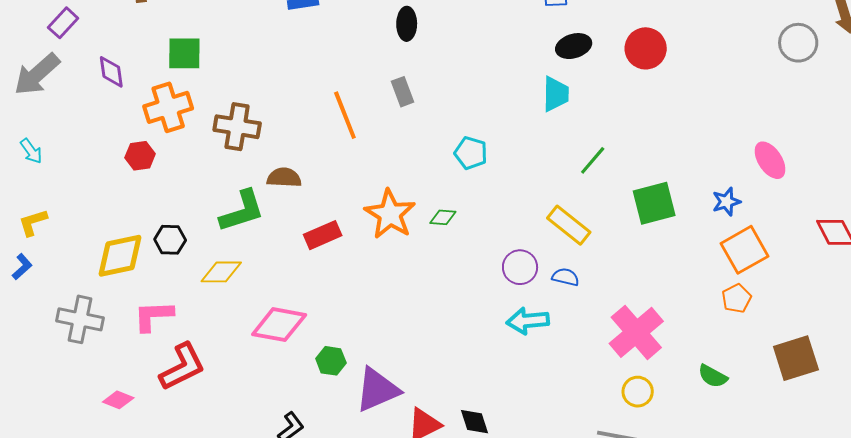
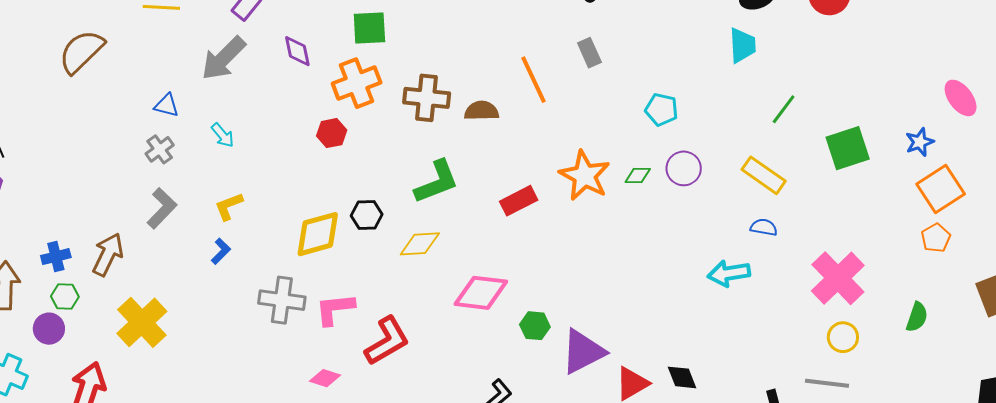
brown semicircle: (284, 178) -> (482, 111), moved
purple circle: (520, 267) -> (684, 168), moved
pink L-shape: (153, 316) -> (335, 309), moved
green semicircle: (713, 376) -> (917, 317), turned -96

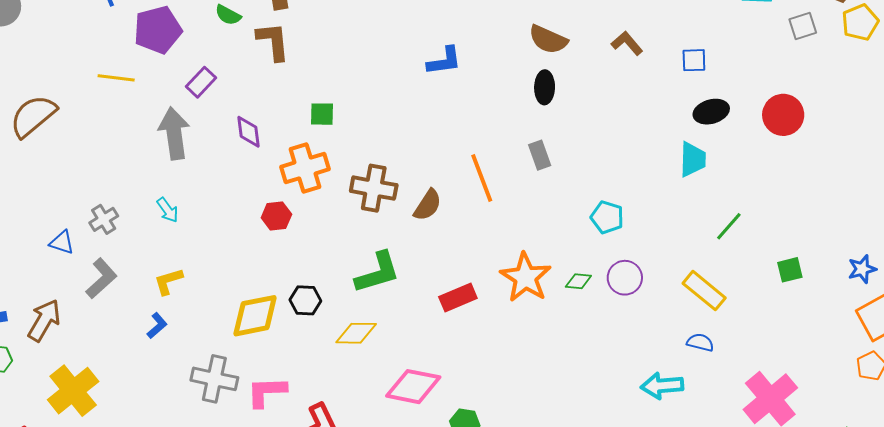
green square: (369, 28) -> (322, 114), size x0.7
gray arrow: (223, 58) -> (174, 133), turned 123
blue triangle: (167, 105) -> (62, 242), moved
brown semicircle: (482, 111) -> (428, 205), turned 120
green square: (848, 148) -> (790, 270), size x0.6

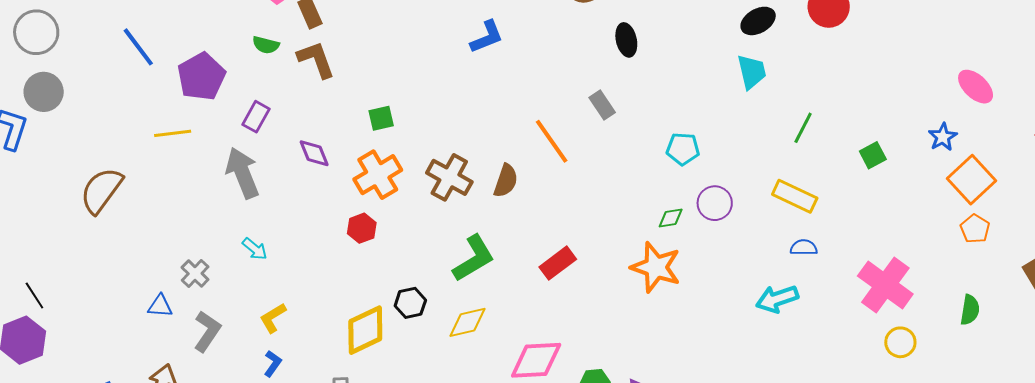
black ellipse: (545, 87) -> (626, 40), moved
brown cross: (374, 188) -> (449, 177), turned 33
orange star: (526, 277) -> (656, 267), moved

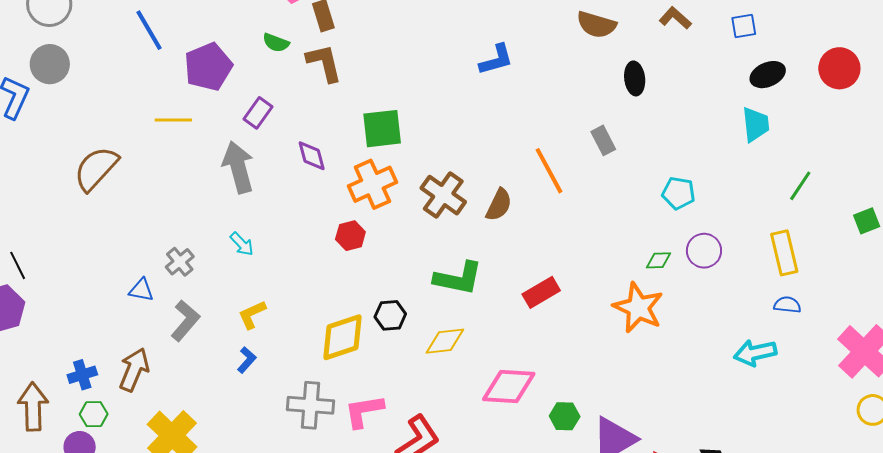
green square: (381, 118) -> (382, 129), size x1.6
yellow rectangle: (795, 196) -> (784, 253), turned 45
green L-shape: (474, 258) -> (458, 278), turned 36

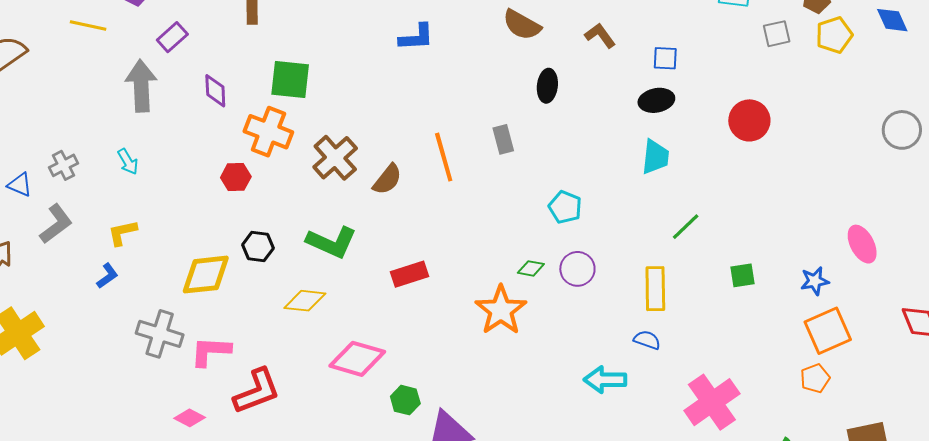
black ellipse: (768, 75) -> (656, 100), moved
orange cross: (372, 184) -> (268, 132), turned 33
black hexagon: (390, 315) -> (258, 247), moved

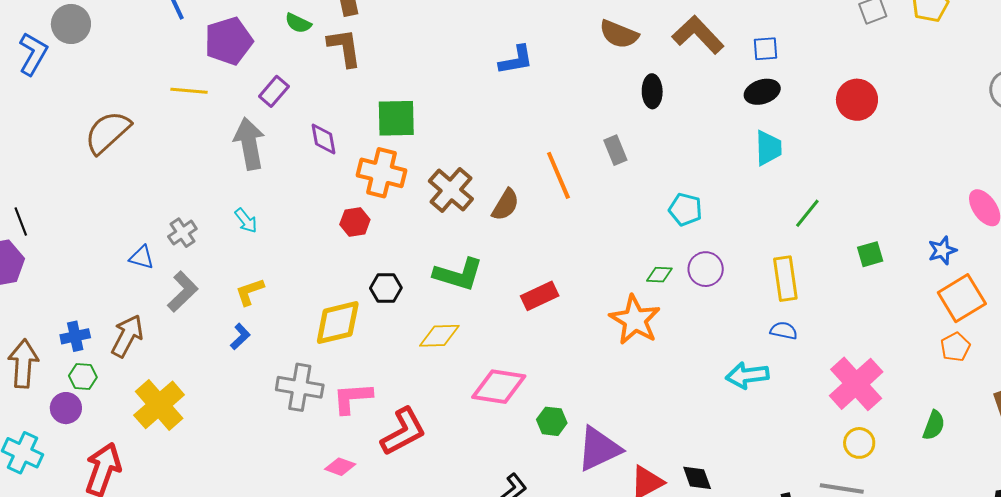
brown L-shape: (600, 36) -> (698, 35), size x1.6

